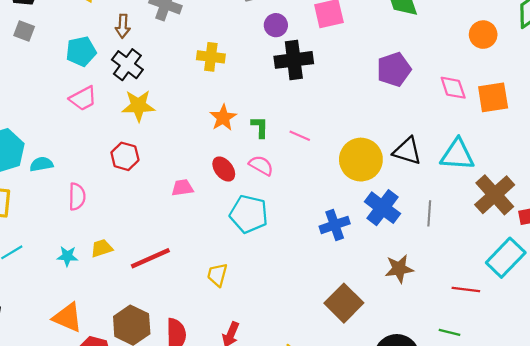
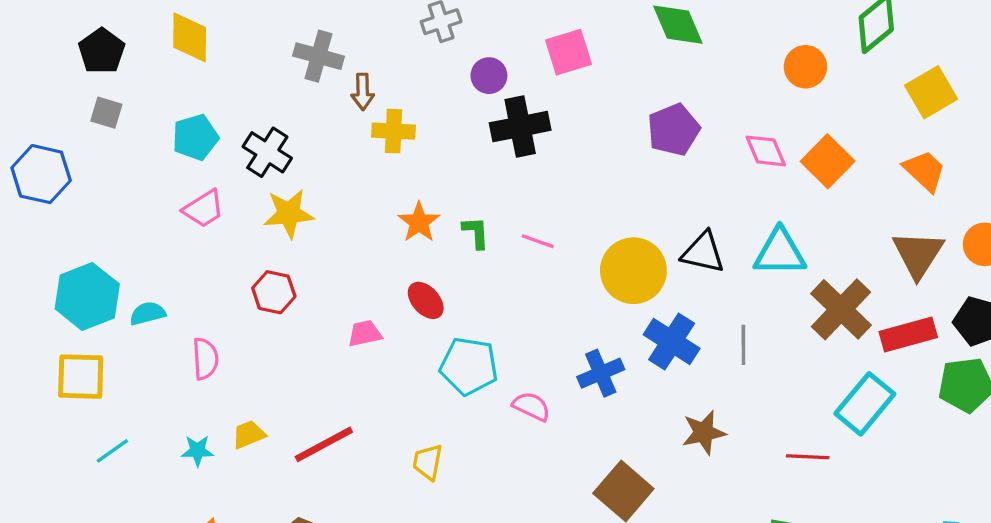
brown arrow: (123, 26) -> (363, 92), moved
orange square: (493, 97) -> (828, 161), turned -32
pink semicircle: (261, 165) -> (531, 406), moved

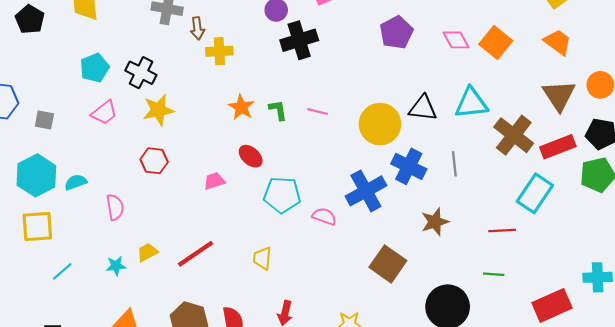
gray square: (106, 113) -> (44, 120), moved
blue cross: (601, 373) -> (366, 191), size x1.4

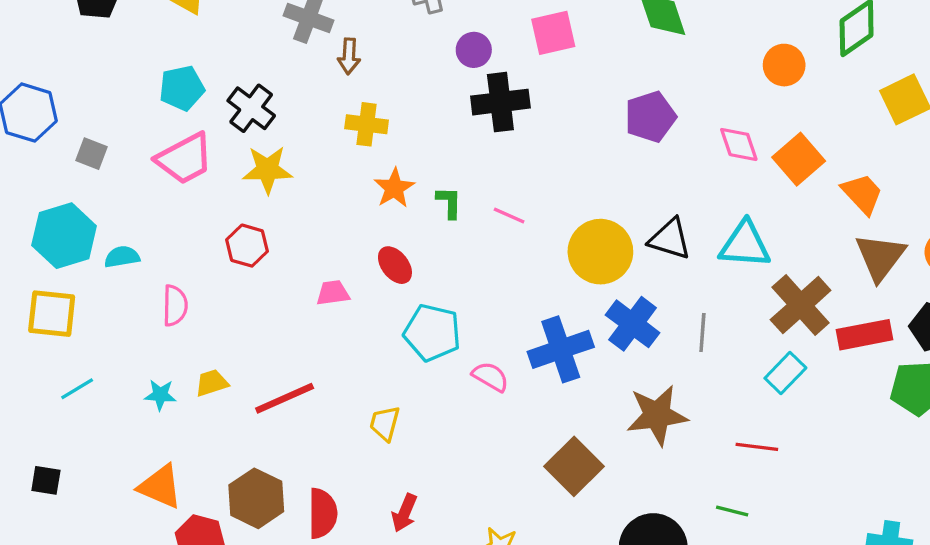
orange trapezoid: (558, 42) -> (862, 194), moved
yellow cross: (219, 51) -> (367, 124), moved
pink trapezoid: (104, 113) -> (185, 159), size x1.4
cyan rectangle: (535, 193) -> (785, 373), moved, size x0.7
brown star: (435, 222) -> (657, 415), size x1.4

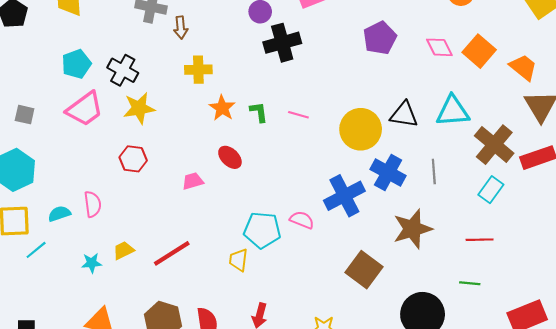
cyan semicircle: (122, 257) -> (59, 214), moved
cyan pentagon: (432, 333) -> (262, 230), moved
cyan line: (77, 389) -> (36, 250), moved

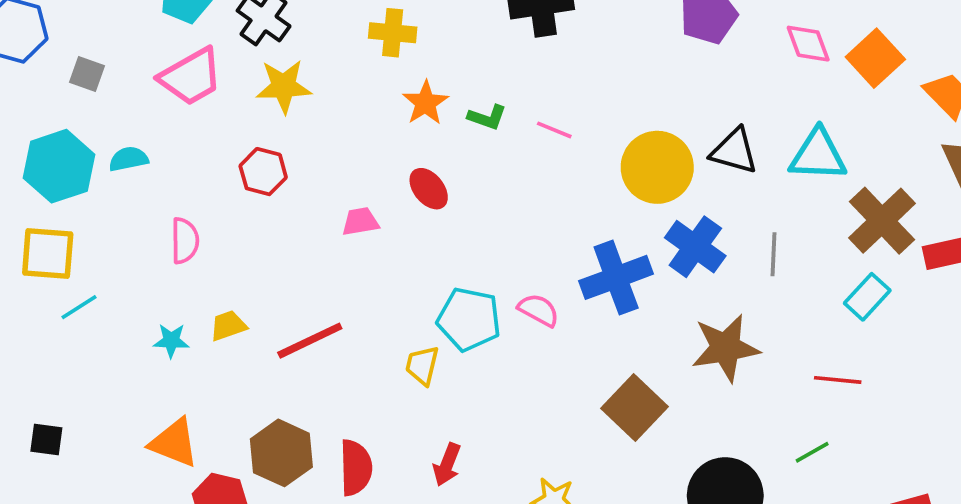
green L-shape: (259, 112) -> (487, 117), turned 110
cyan semicircle: (59, 214) -> (129, 159), moved
green line: (470, 283) -> (812, 452), turned -42

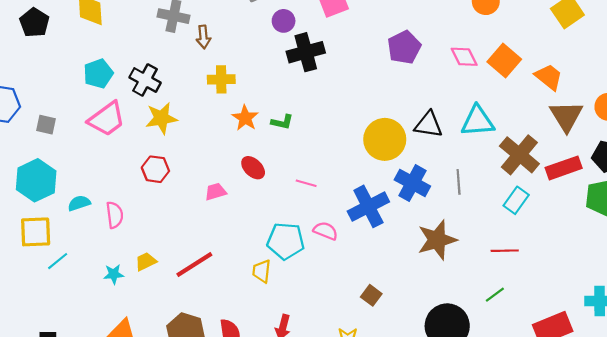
pink line: (554, 130) -> (306, 183), moved
cyan semicircle: (129, 159) -> (79, 203), moved
brown square: (635, 407) -> (371, 295), moved, size x0.6

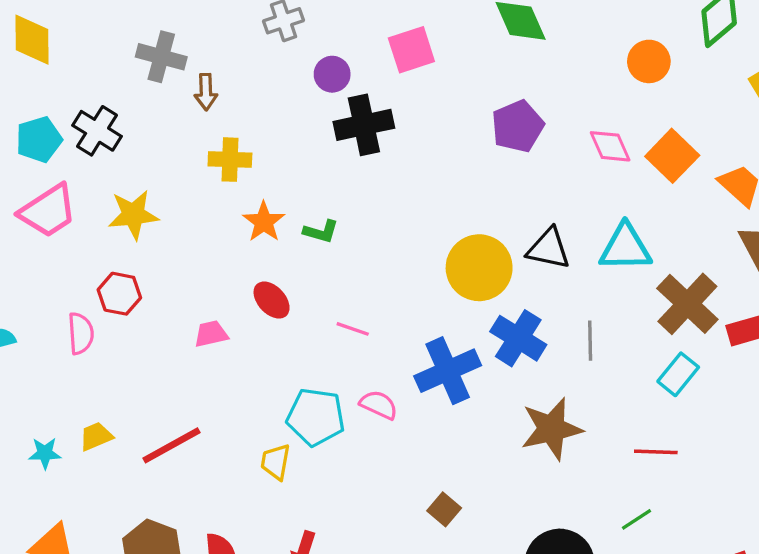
black cross: (145, 80) -> (97, 131), moved
pink semicircle: (115, 215) -> (81, 333), moved

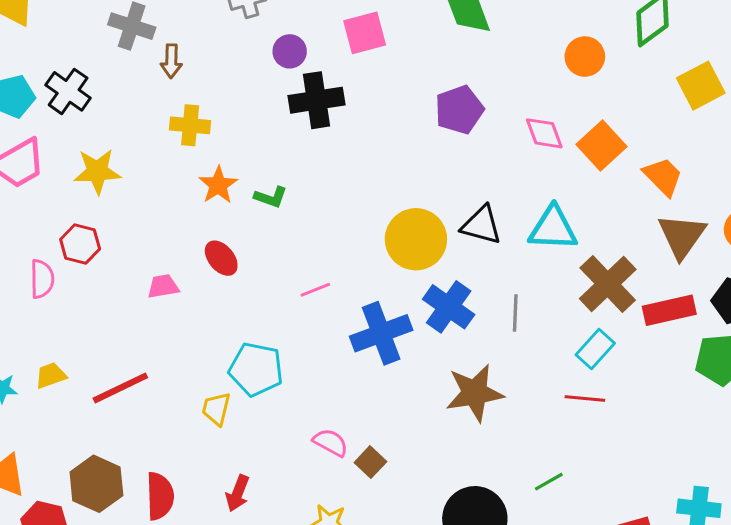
pink line: (353, 329) -> (315, 290), moved, turned -44
pink semicircle: (379, 405) -> (331, 442), moved
red line: (656, 452) -> (585, 398), moved

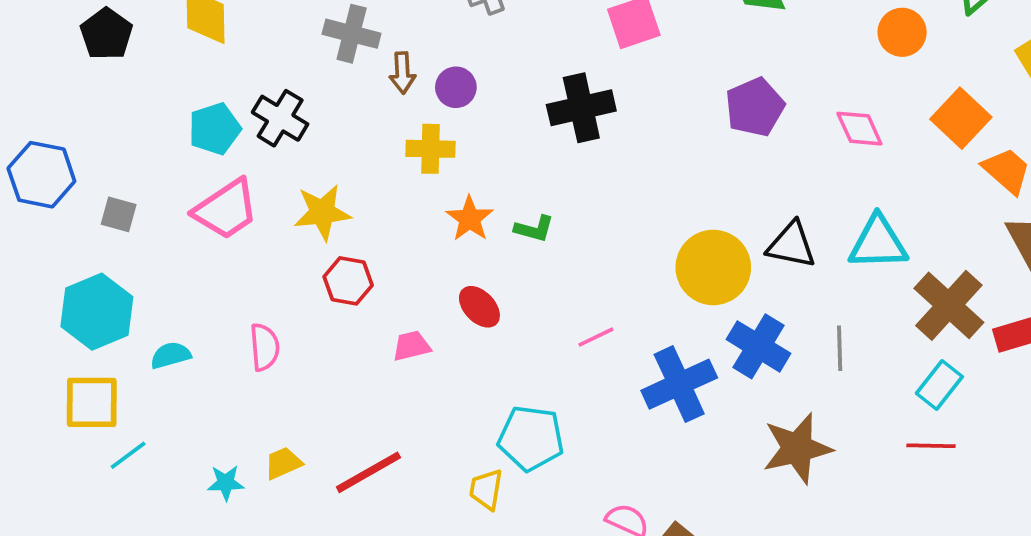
purple circle: (290, 51) -> (456, 87), moved
orange square: (601, 146) -> (961, 118), moved
red hexagon: (80, 244) -> (348, 281), moved

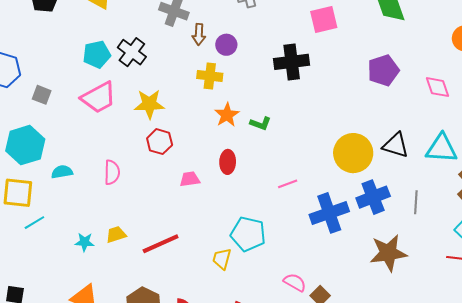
red ellipse: (479, 307) -> (228, 162), turned 40
blue cross: (758, 346) -> (373, 197), turned 32

